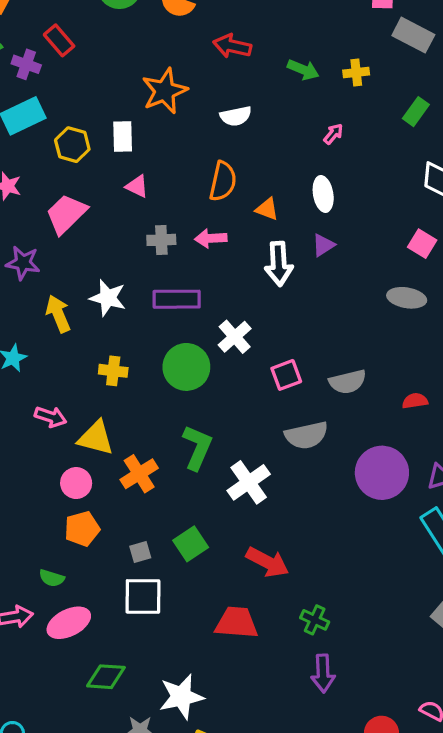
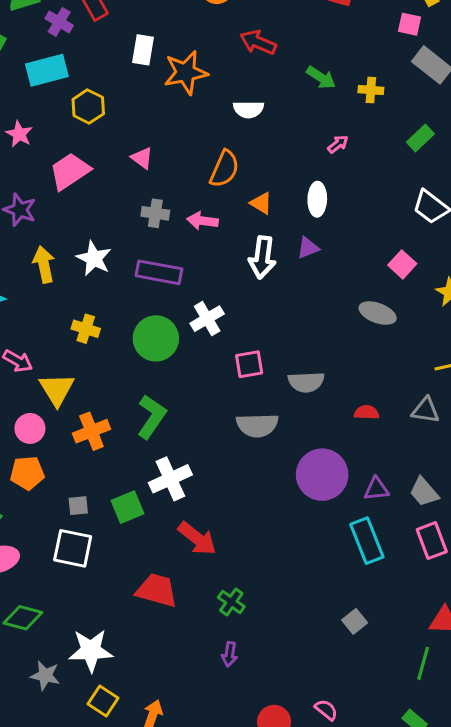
white rectangle: (123, 137) -> (143, 50), moved
yellow triangle: (96, 438) -> (57, 389), turned 33
white cross: (249, 482) -> (170, 479), moved
purple arrow: (323, 673) -> (229, 654), size x0.7

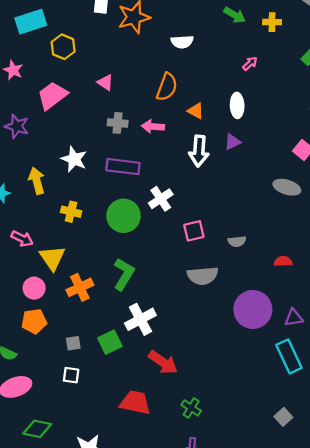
yellow arrow: (44, 265) -> (37, 181), moved
gray semicircle: (306, 382) -> (237, 241), size x0.7
white square: (73, 548) -> (71, 375), size x0.6

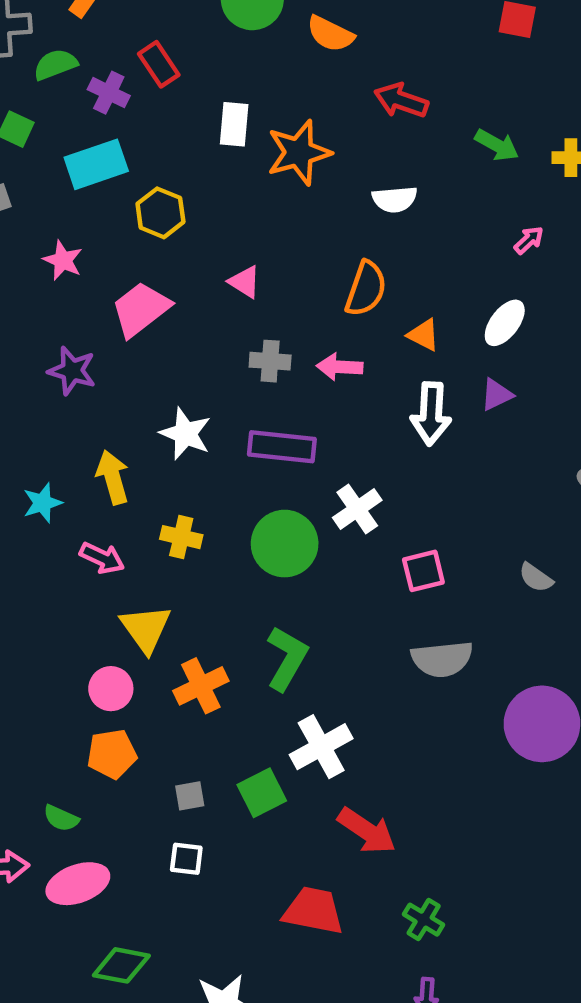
white ellipse: (237, 105) -> (505, 323), turned 40
pink arrow: (22, 239) -> (102, 558), moved
gray semicircle: (237, 241) -> (536, 578), moved, turned 42

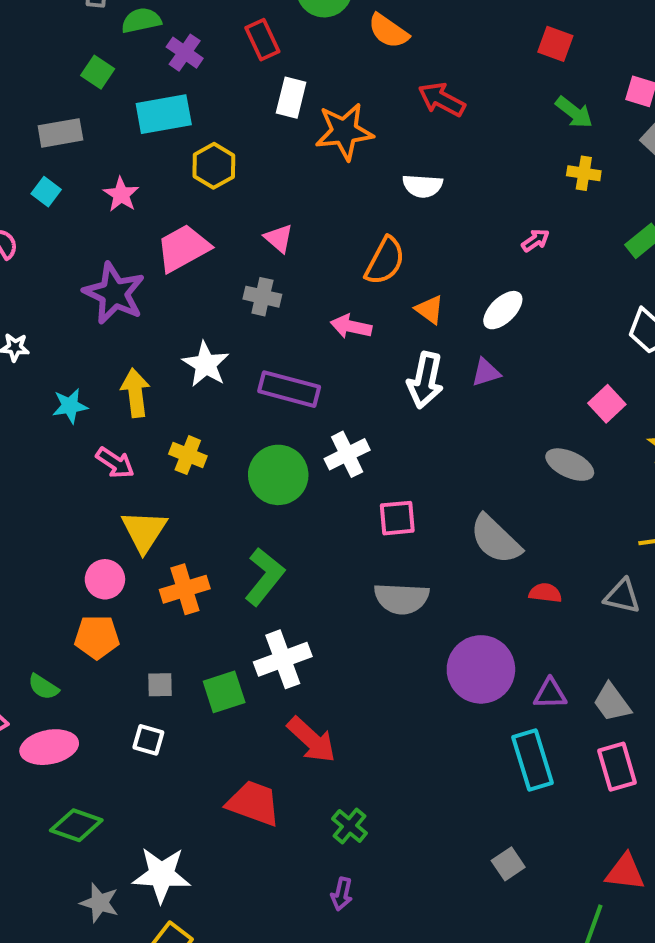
red rectangle: (159, 64) -> (262, 40), moved
green arrow: (497, 145) -> (574, 112), moved
gray cross: (270, 361) -> (262, 297), moved
purple star: (72, 371) -> (114, 293), size x1.4
gray semicircle: (536, 578) -> (495, 539), size x1.8

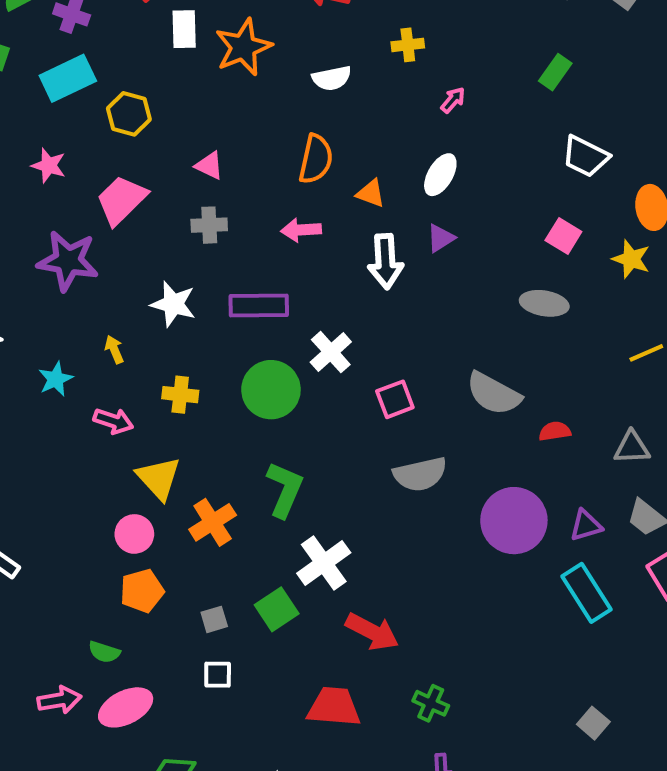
yellow cross: (584, 173) -> (408, 45), moved
yellow arrow: (135, 393) -> (114, 349), size x0.6
gray triangle: (622, 596) -> (632, 448), moved
gray square: (508, 864) -> (593, 723), moved

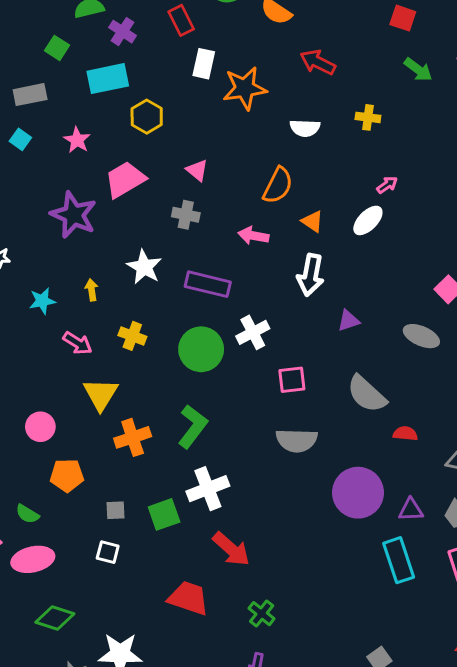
pink arrow: (453, 100) -> (387, 185), moved
purple triangle: (441, 238) -> (348, 321), moved
pink circle: (134, 534) -> (40, 427), moved

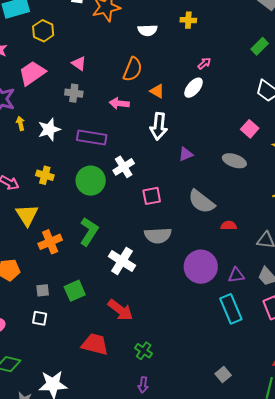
white star: (144, 267) -> (49, 129), turned 30
yellow arrow: (92, 290) -> (21, 123), moved
white cross: (208, 489) -> (122, 261), moved, turned -32

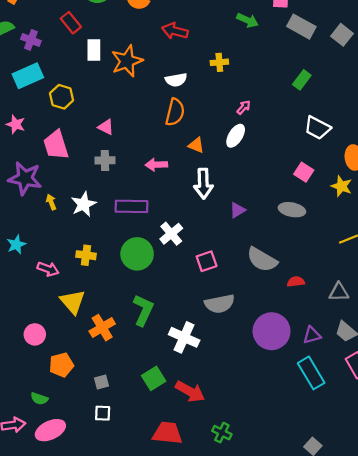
orange semicircle: (133, 69) -> (175, 112), moved
pink trapezoid: (32, 73) -> (56, 145), turned -64
green square: (75, 291) -> (154, 378), moved

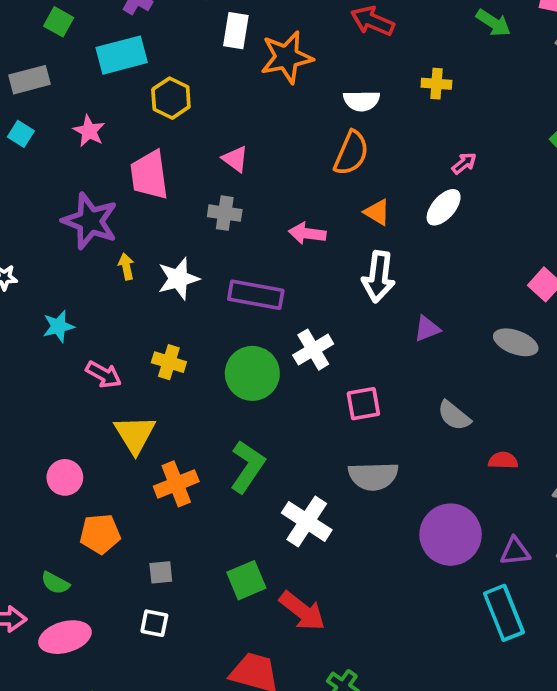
gray semicircle: (262, 260) -> (454, 416), size x0.7

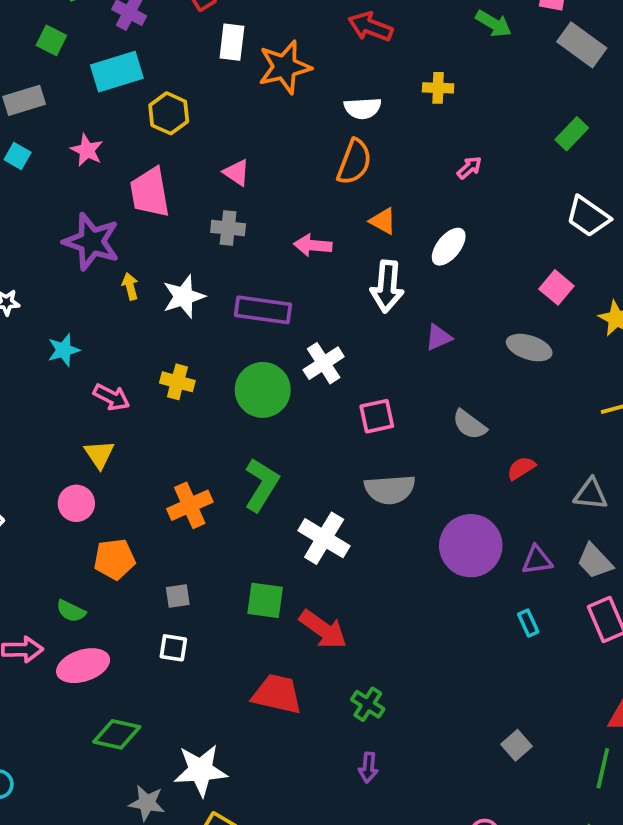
white ellipse: (444, 207) -> (449, 247), moved
yellow triangle: (135, 434) -> (99, 454), moved, size x0.7
red semicircle: (503, 460) -> (521, 468), turned -32
green square: (246, 580) -> (265, 600), turned 33
cyan rectangle: (504, 613) -> (528, 623), size x0.5

